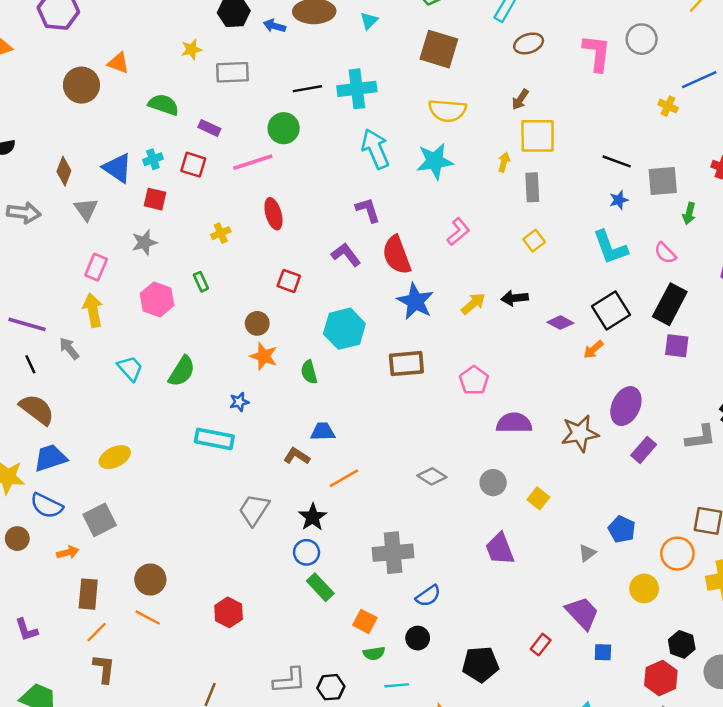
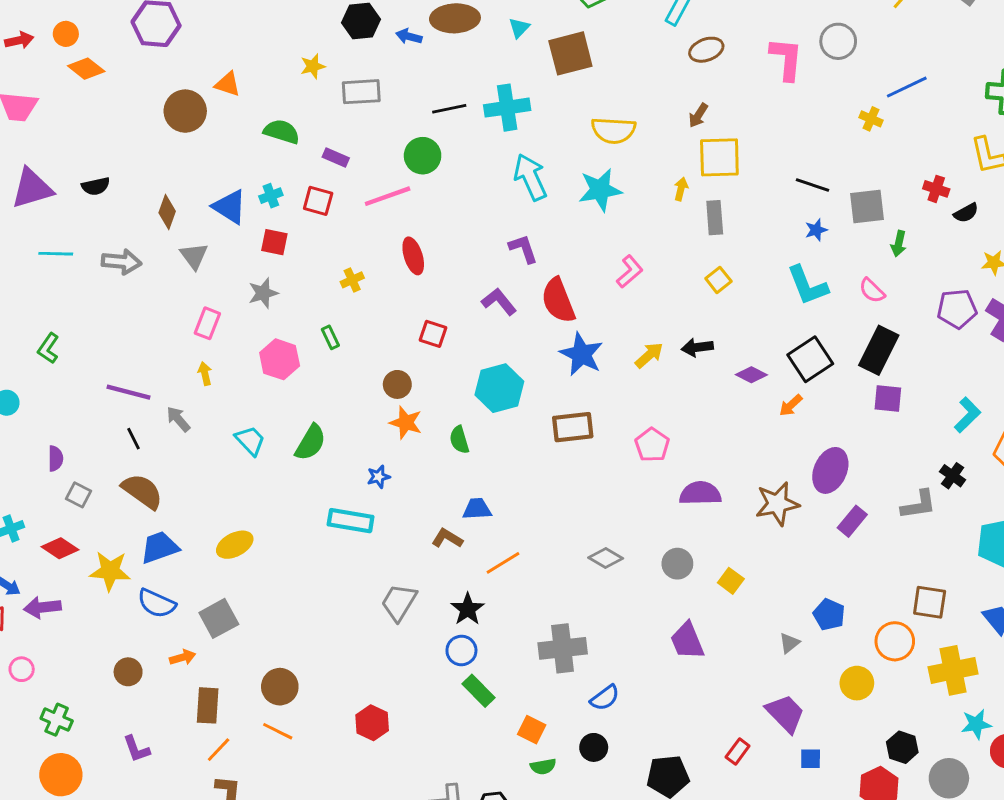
brown square: (439, 49) -> (570, 53), moved, turned -30
yellow arrow: (93, 310) -> (205, 374), size x0.6
brown circle: (17, 539) -> (128, 672), moved

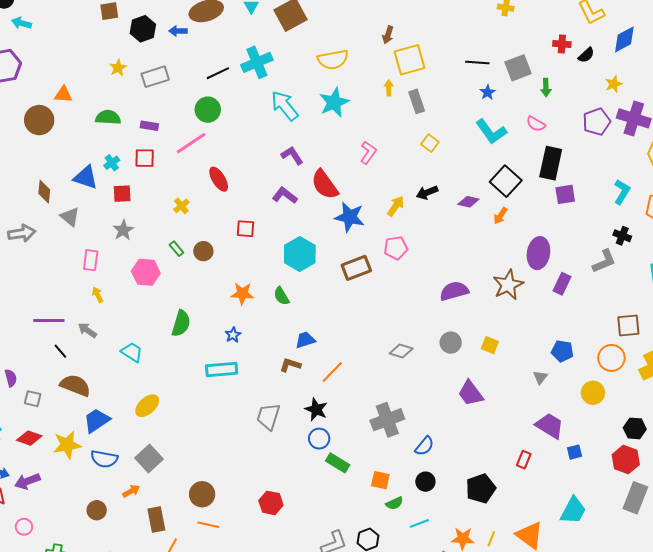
brown circle: (397, 384) -> (203, 251), moved
cyan trapezoid: (250, 441) -> (132, 352), moved
pink pentagon: (652, 445) -> (396, 248), moved, turned -30

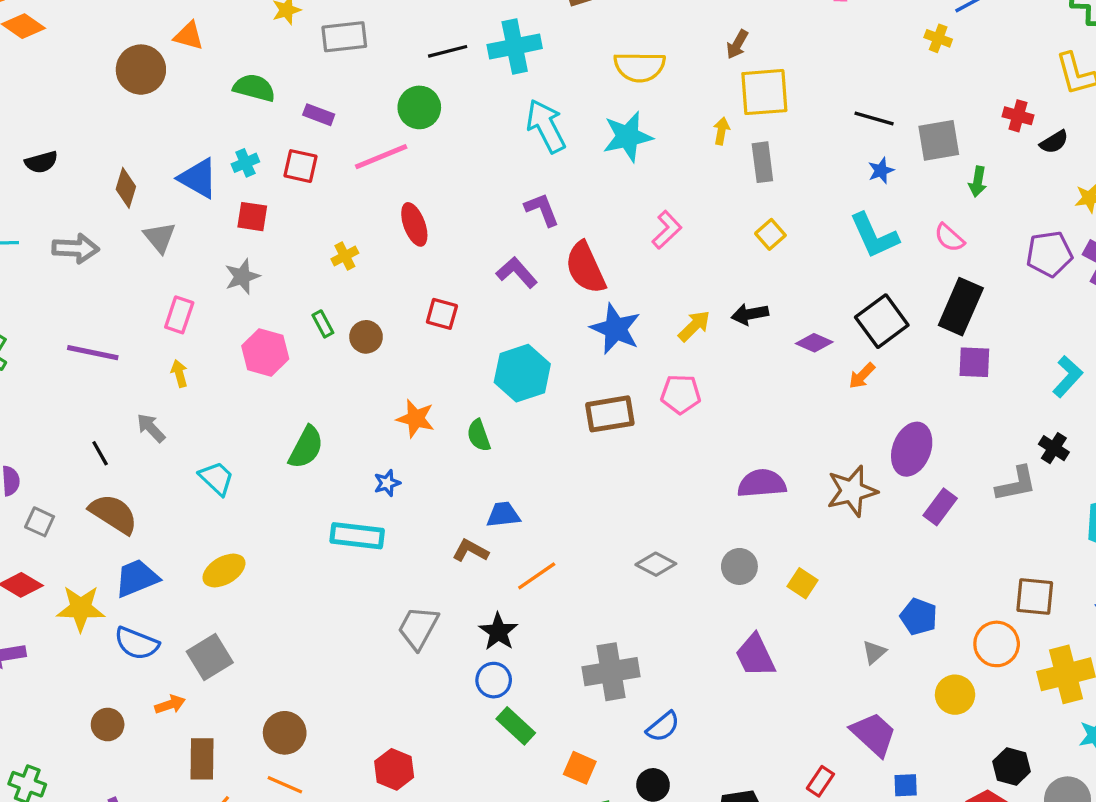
purple line: (49, 320) -> (93, 353), moved

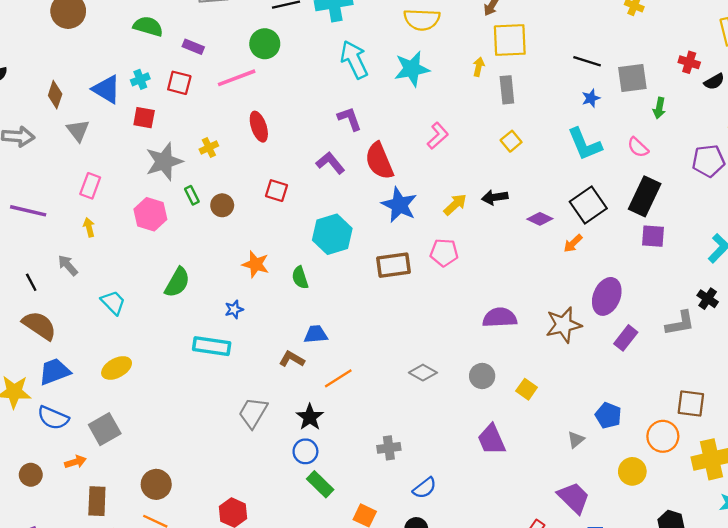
gray star: (242, 277) -> (164, 162), moved, size x1.5
gray cross: (611, 672) -> (389, 448), size x0.6

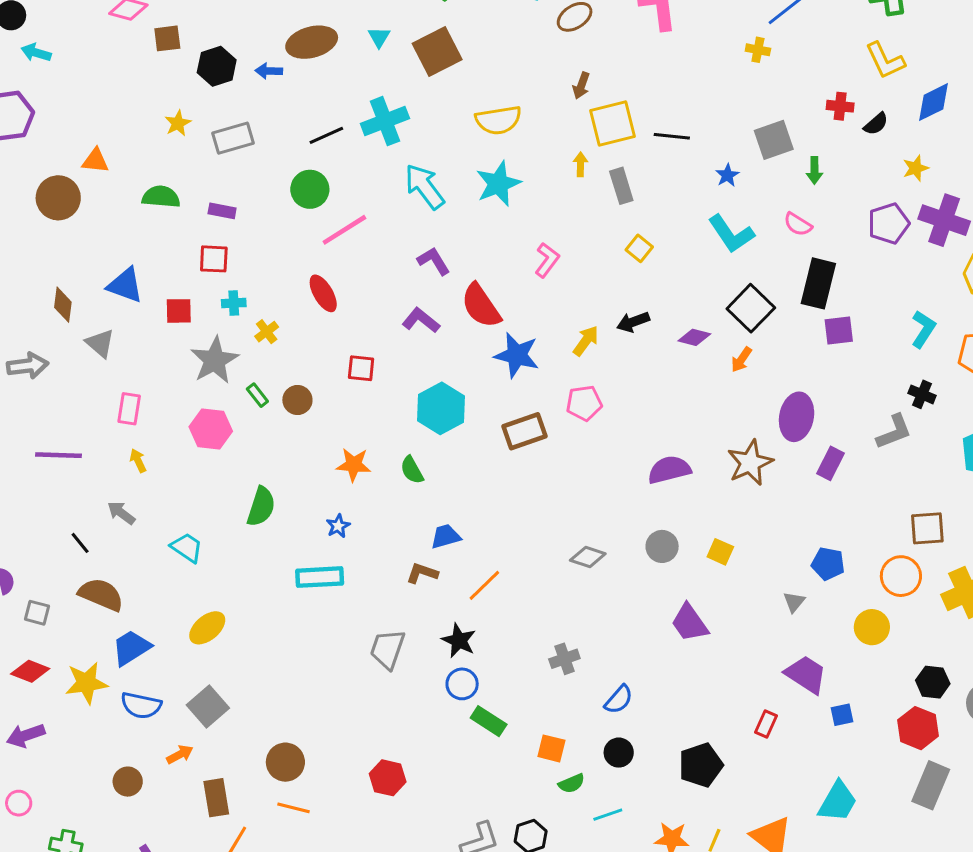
black line: (587, 61) -> (672, 136), moved
pink line: (237, 78) -> (344, 230), moved
cyan cross: (140, 79) -> (234, 303), moved, turned 30

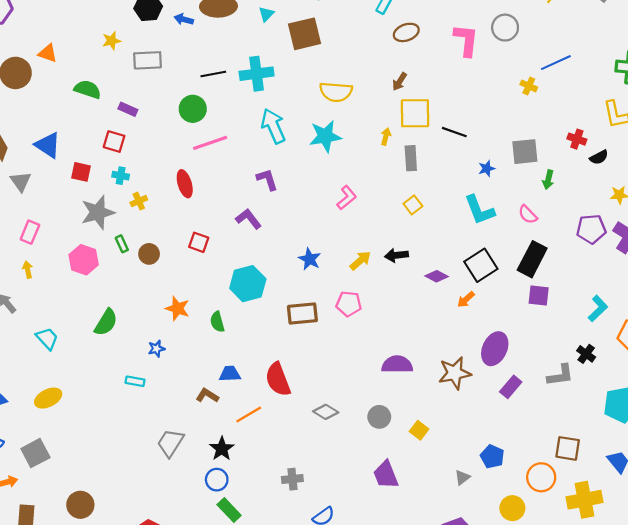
red semicircle: (481, 306) -> (278, 379), moved
blue star: (517, 355) -> (310, 259), size x0.7
cyan rectangle: (320, 577) -> (135, 381), size x0.6

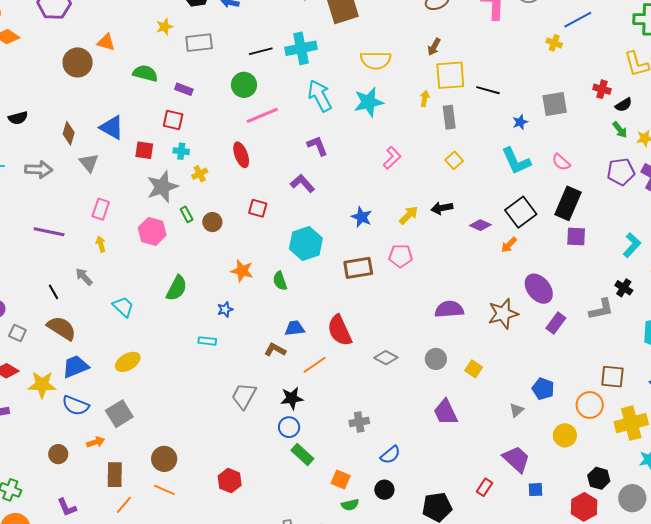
green arrow: (548, 180) -> (620, 130), moved, turned -48
purple ellipse: (495, 349) -> (539, 289), turned -60
black star: (222, 449) -> (292, 398), turned 30

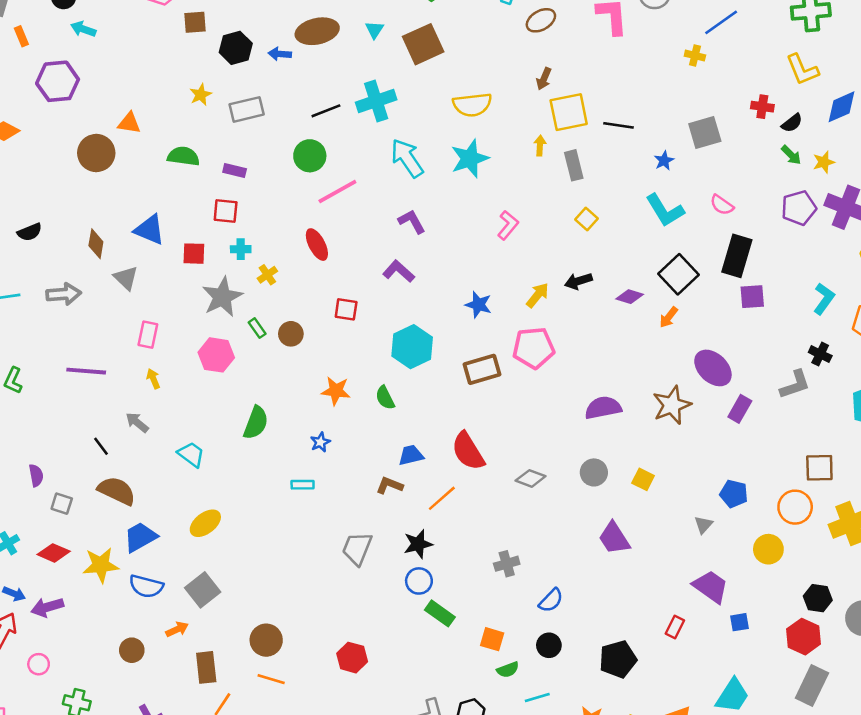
pink pentagon: (401, 256) -> (534, 348), size x1.4

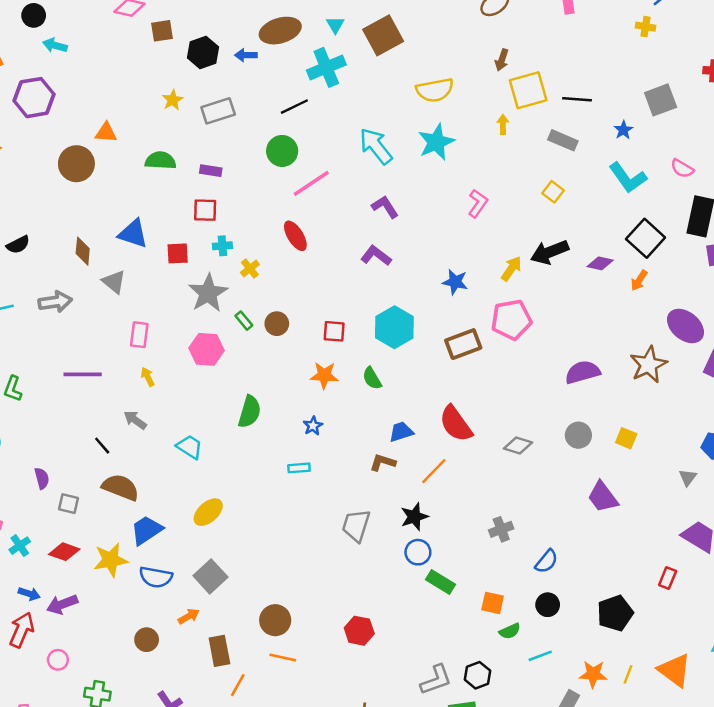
cyan cross: (376, 101) -> (326, 67), moved
gray rectangle: (574, 165) -> (563, 140), moved, turned -48
black arrow: (578, 281) -> (550, 252), size x1.4
red square: (346, 309) -> (334, 331), moved

